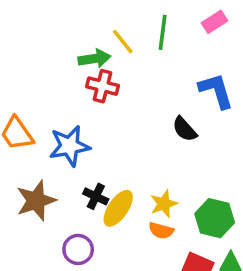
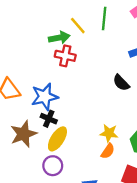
black cross: (96, 196) -> (49, 119), moved
yellow star: (164, 204) -> (109, 133), turned 30
yellow ellipse: (118, 208) -> (57, 139), moved
orange semicircle: (161, 231) -> (108, 151), turned -70

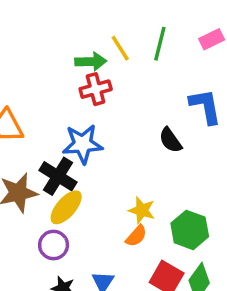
red cross: (65, 56) -> (96, 89), turned -36
blue star: (45, 97) -> (83, 144), moved
black cross: (49, 119) -> (58, 176), size x1.5

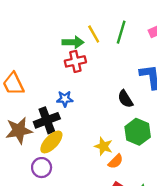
blue star: (83, 144) -> (65, 99), size x0.6
black cross: (58, 176) -> (47, 120), turned 35
green hexagon: (190, 230) -> (138, 132), moved
orange semicircle: (136, 236) -> (116, 161), moved

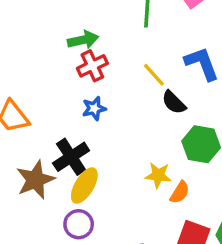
yellow line: (94, 34) -> (154, 75), moved
blue star: (65, 99) -> (94, 108), moved

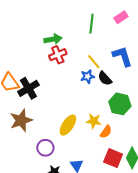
blue star: (94, 108) -> (87, 76), moved
black cross: (71, 157) -> (28, 88), moved
yellow ellipse: (84, 186) -> (68, 125), moved

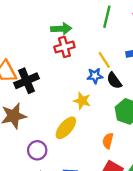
yellow star: (94, 121) -> (82, 101), moved
orange semicircle: (106, 132) -> (108, 141), turned 152

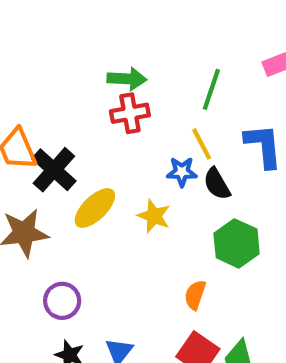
green line: (107, 17) -> (211, 89), moved
black cross: (27, 81) -> (54, 170), turned -30
yellow ellipse: (66, 128) -> (95, 208), moved

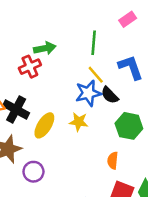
red cross: (130, 113) -> (30, 67), moved
blue star: (182, 172) -> (88, 93), size x1.5
purple circle: (62, 301) -> (33, 172), moved

